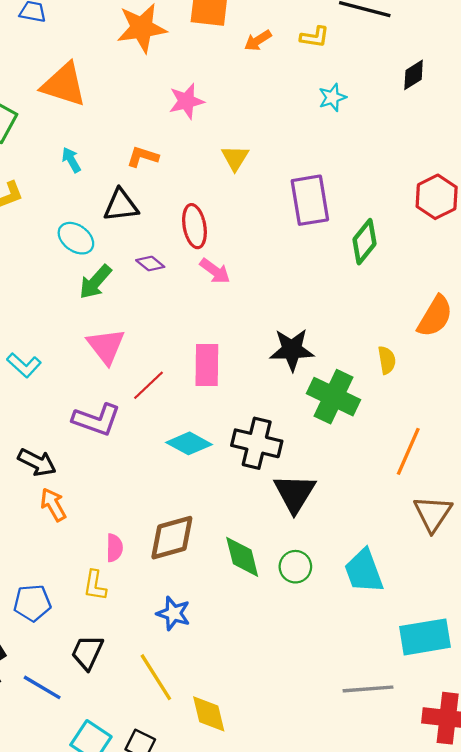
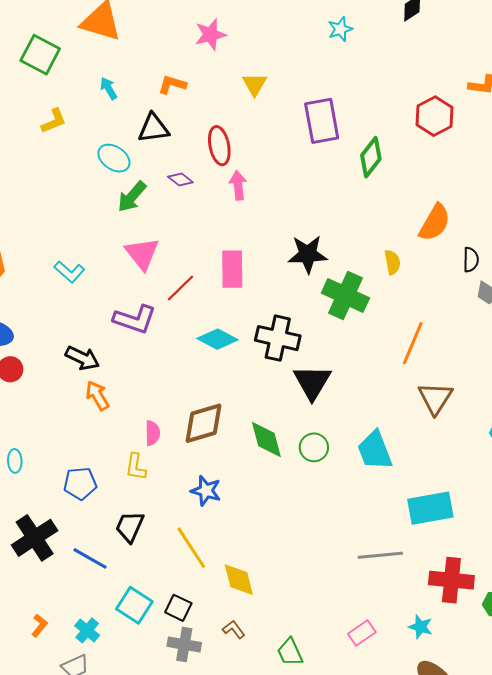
pink arrow: (215, 271) -> (238, 185), turned -132

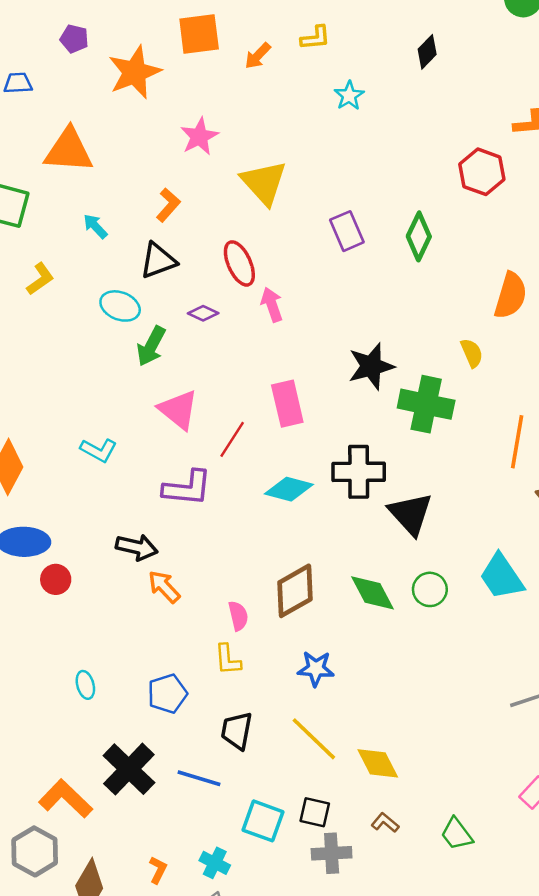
yellow triangle: (254, 84) -> (264, 183), size x1.6
orange L-shape: (172, 85) -> (168, 205), turned 128
purple rectangle: (322, 121) -> (347, 231), moved, size x0.7

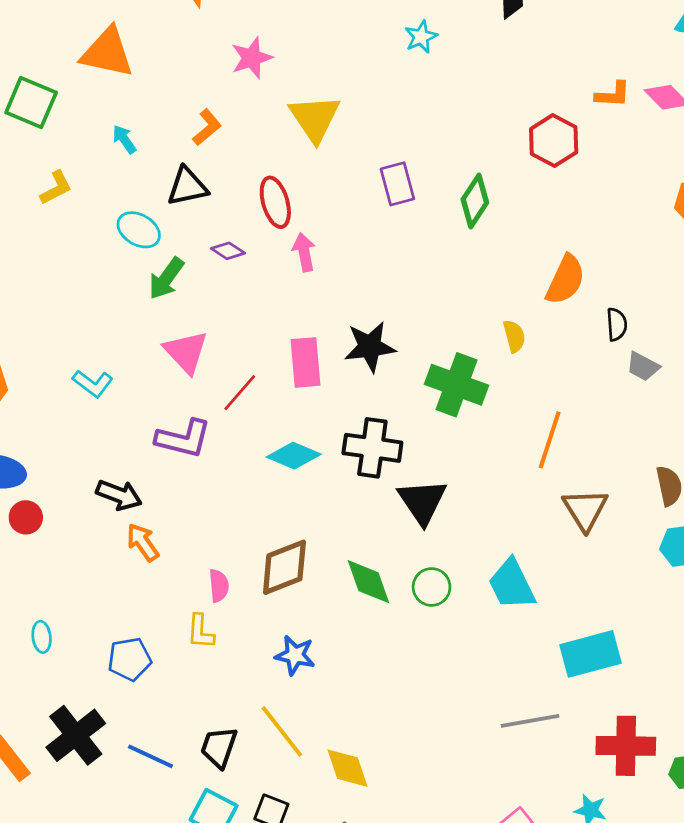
black star: (371, 366) -> (370, 347), moved
black trapezoid: (237, 731) -> (219, 747), moved

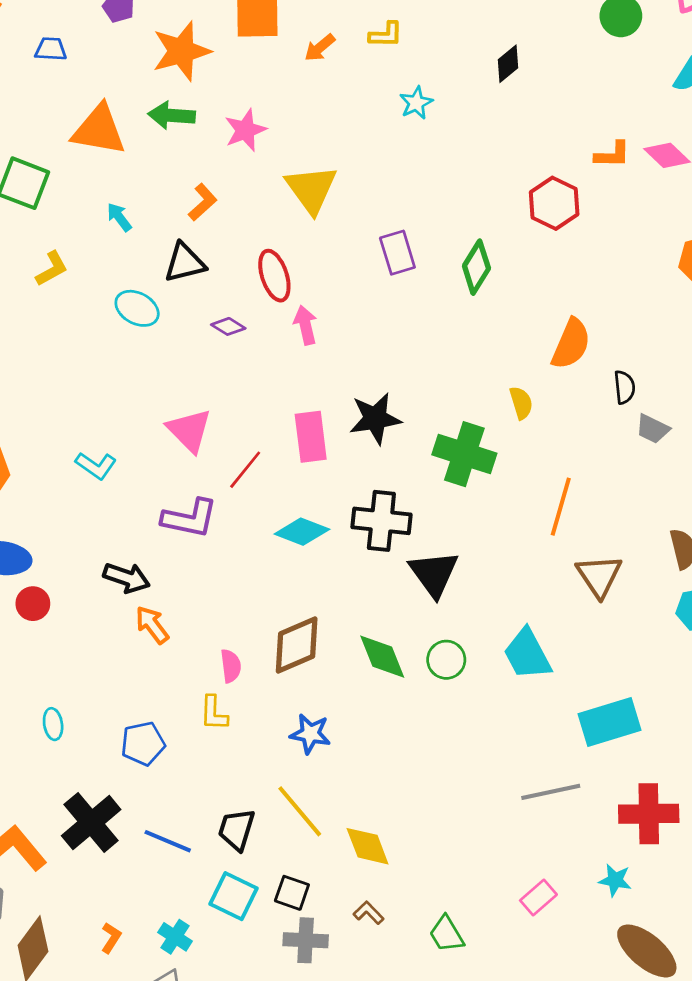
green arrow: (166, 278) -> (172, 115), moved, turned 60

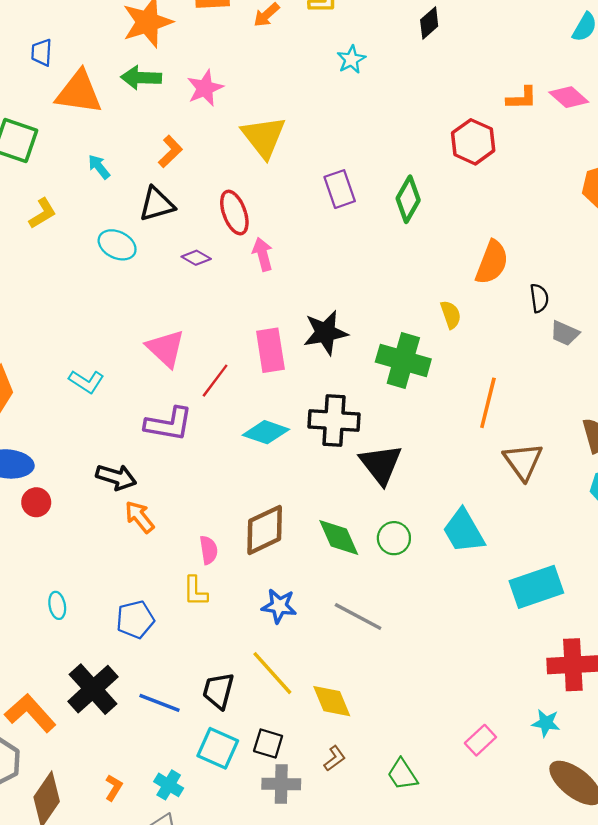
blue trapezoid: (51, 49) -> (42, 52), moved, turned -88
gray line: (551, 792) -> (358, 617), moved, turned 42
brown L-shape: (369, 913) -> (335, 758), turned 100

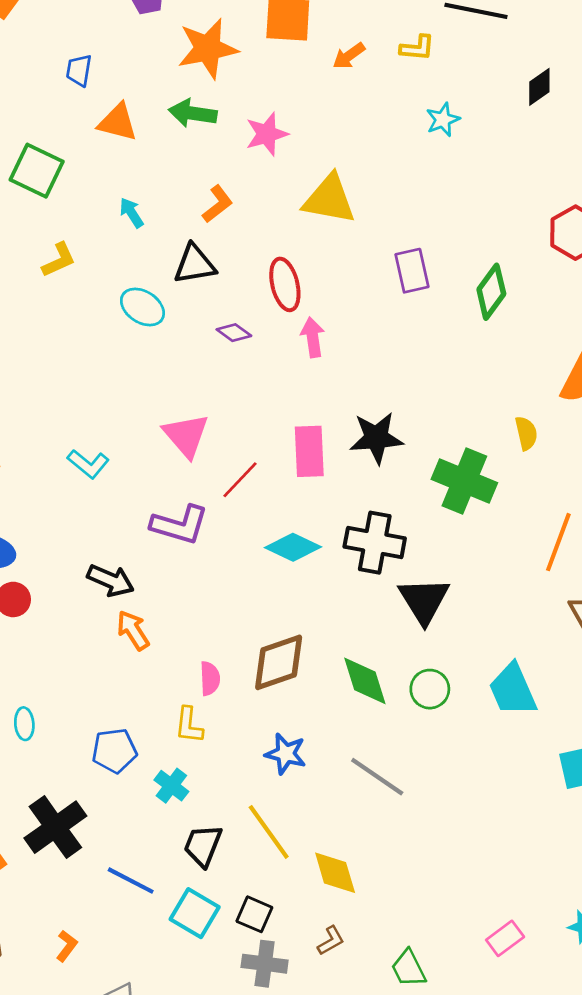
orange triangle: (79, 92) -> (118, 122), size x0.7
yellow triangle: (264, 137) -> (329, 199), turned -48
blue line: (159, 703) -> (131, 881), moved
cyan cross: (169, 785) -> (171, 786), moved

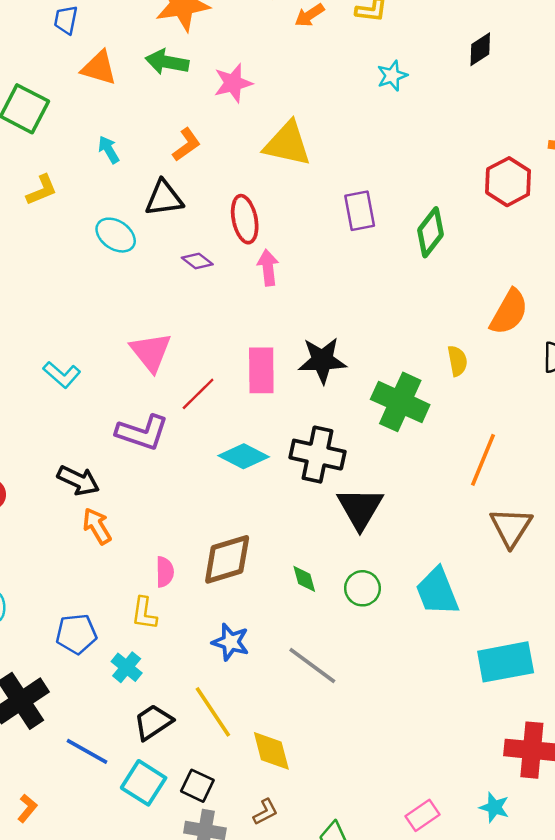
green diamond: (365, 681) -> (304, 579), size x0.6
black trapezoid: (203, 845) -> (153, 722), turned 33

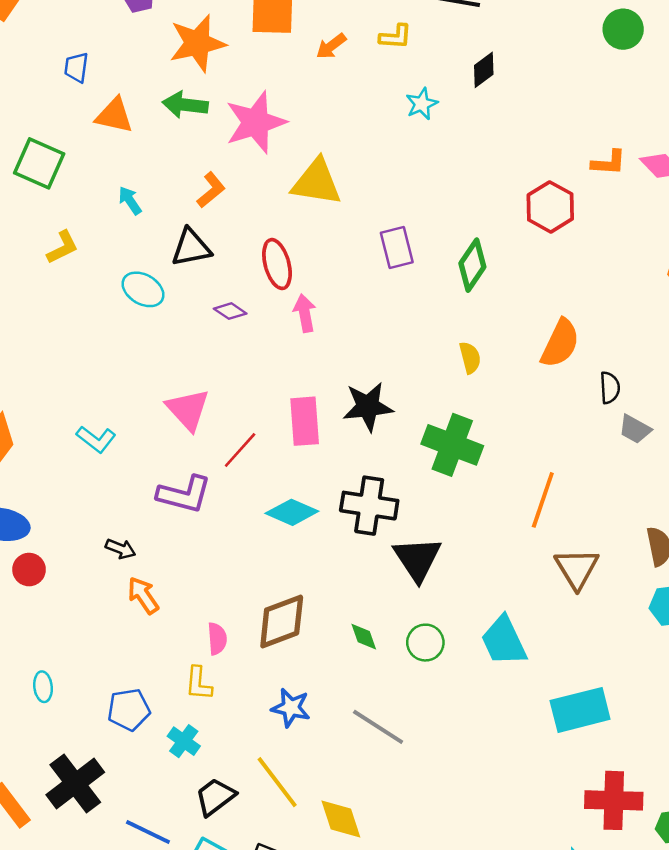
black diamond: (480, 49) -> (484, 70), moved
pink star: (233, 83) -> (256, 122), size x1.5
yellow semicircle: (457, 361) -> (470, 358), moved
black arrow: (78, 480) -> (121, 549), size x0.7

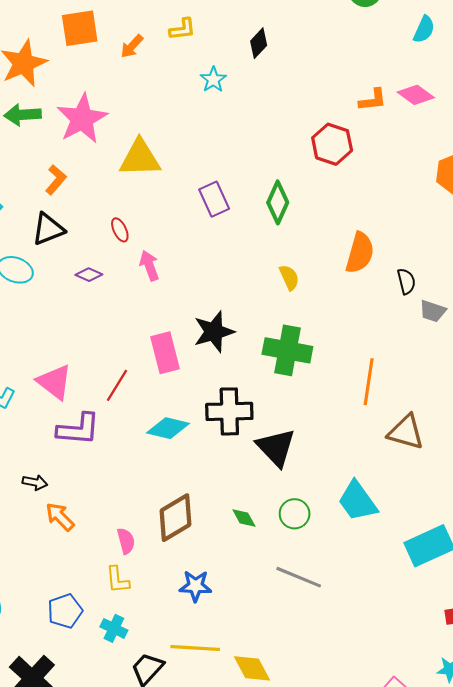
red ellipse: (277, 264) -> (120, 230), size x0.6
pink triangle: (188, 410) -> (54, 382), moved
brown triangle: (577, 569) -> (406, 432), turned -33
gray line: (378, 727) -> (299, 577), moved
yellow line: (277, 782) -> (195, 648), turned -39

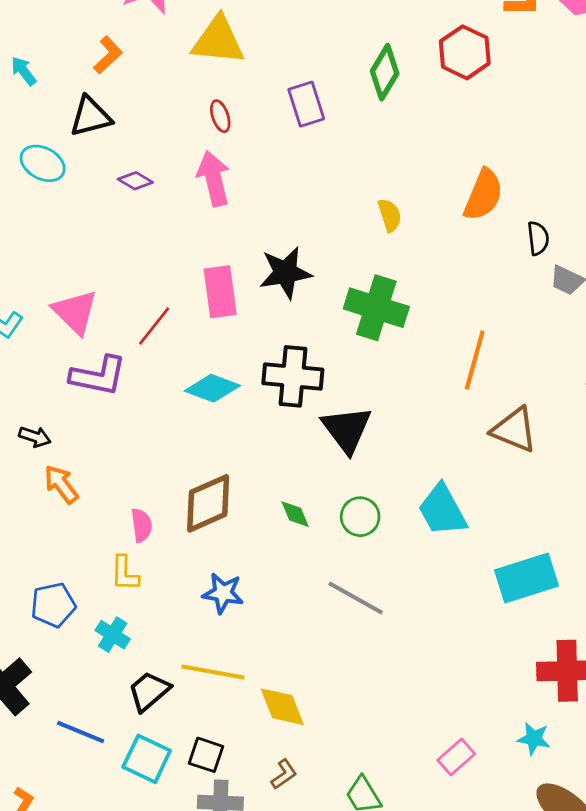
green diamond: (278, 202) -> (385, 72), moved
red ellipse: (120, 230) -> (220, 116), moved
pink arrow: (149, 266) -> (214, 179), size x1.4

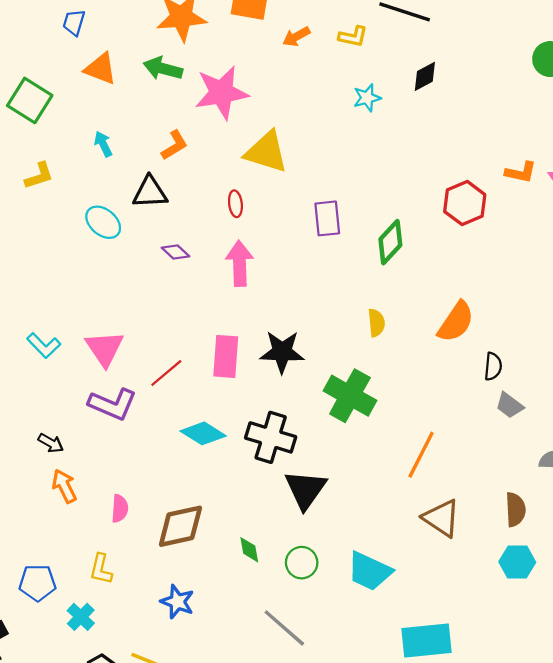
green diamond: (385, 72) -> (390, 242), moved
red ellipse: (220, 116) -> (235, 204), moved
cyan trapezoid: (442, 510) -> (369, 571), turned -48
pink semicircle: (142, 525) -> (120, 509), moved

